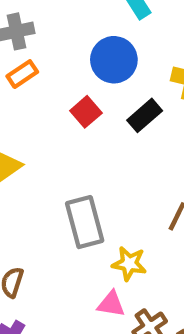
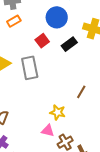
gray rectangle: (85, 222) -> (30, 68), moved

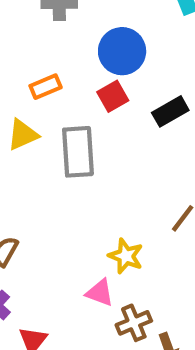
blue circle: (57, 17) -> (122, 51), moved
orange rectangle: (14, 21) -> (46, 87), moved

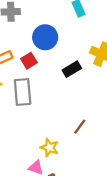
red square: (113, 96) -> (29, 61), moved

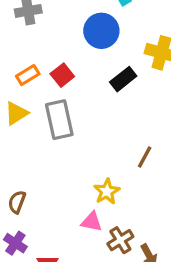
blue circle: (45, 37) -> (101, 31), moved
yellow star: (49, 148) -> (107, 191), turned 30

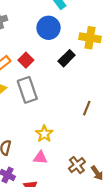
yellow star: (107, 191) -> (44, 134), moved
pink triangle: (92, 222) -> (40, 158), moved

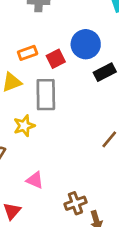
blue circle: (49, 28) -> (86, 44), moved
yellow star: (44, 134) -> (24, 126), moved

